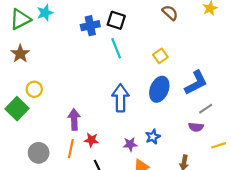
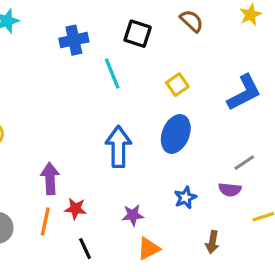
black square: (116, 20) -> (138, 34), moved
blue L-shape: (196, 83) -> (244, 93), moved
blue star: (153, 137) -> (185, 198), moved

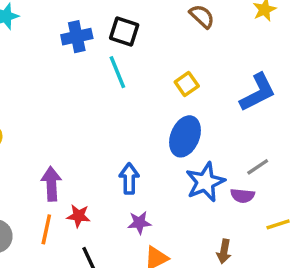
black square: (138, 34) -> (124, 32), moved
blue arrow: (118, 147) -> (129, 179), moved, size x0.7
blue star: (185, 198) -> (205, 182), moved, size x1.6

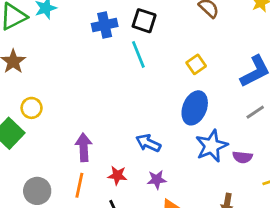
gray line: (258, 167) -> (255, 112), moved
blue arrow: (129, 179) -> (148, 143), turned -65
red star: (78, 216) -> (117, 175), moved

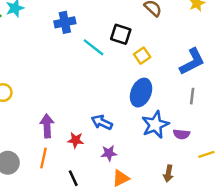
black square: (144, 21) -> (121, 34), moved
cyan line: (138, 54) -> (93, 47), turned -30
gray line: (255, 112) -> (192, 96), turned -49
red star: (117, 175) -> (76, 140), moved

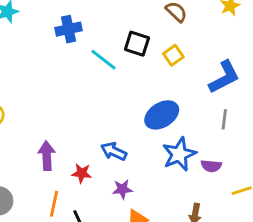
yellow square: (142, 56) -> (173, 55), moved
blue ellipse: (141, 93) -> (162, 115), turned 36
orange line: (43, 158) -> (54, 204), moved

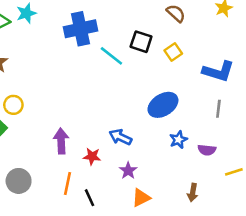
blue cross: (69, 29) -> (80, 29), size x1.4
blue L-shape: (224, 77) -> (218, 71), turned 44
blue star: (179, 154) -> (178, 140), size x0.6
purple star: (122, 189) -> (128, 171), turned -30

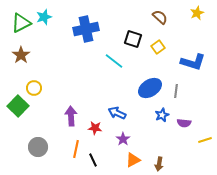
cyan line: (111, 56) -> (114, 61), moved
gray line: (218, 109) -> (176, 91), moved
brown arrow: (193, 193) -> (159, 164), moved

